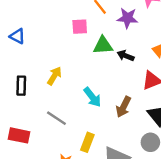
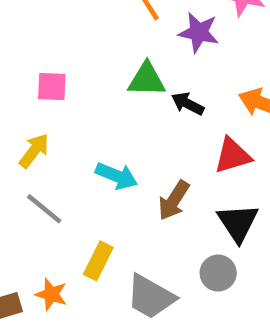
pink square: (80, 27) -> (52, 86), moved
yellow arrow: (54, 76) -> (34, 151), moved
cyan arrow: (92, 97) -> (117, 176), turned -35

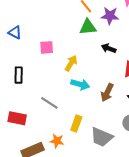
green triangle: (147, 80) -> (88, 27), moved
yellow arrow: (34, 151) -> (71, 63), moved

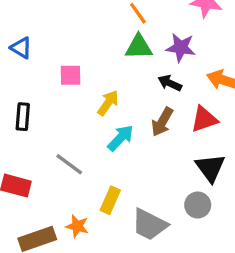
purple star: (110, 16) -> (181, 48), moved
cyan arrow: (80, 84) -> (121, 138), turned -66
brown arrow: (107, 92) -> (162, 122), moved

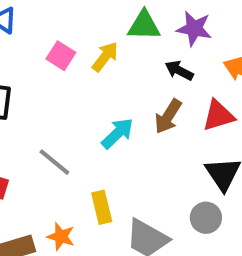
pink square: (70, 75) -> (61, 56), turned 30
yellow arrow: (108, 103) -> (105, 57), moved
yellow rectangle: (110, 200) -> (102, 207), turned -40

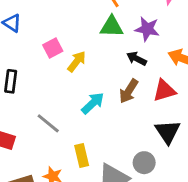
pink square: (61, 56) -> (53, 48), turned 30
yellow arrow: (105, 57) -> (77, 61), moved
gray circle: (206, 218) -> (144, 163), moved

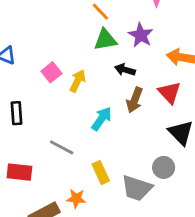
purple star: (147, 29) -> (141, 35), turned 30
black arrow: (137, 59) -> (125, 70), moved
red triangle: (164, 91) -> (169, 92), turned -45

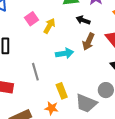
cyan arrow: (102, 119) -> (65, 53), turned 42
gray line: (62, 147) -> (35, 72), turned 42
orange star: (76, 198) -> (51, 108), moved

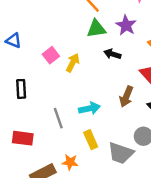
brown arrow: (88, 42) -> (126, 97), moved
cyan arrow: (65, 53) -> (89, 108), moved
orange star: (51, 108) -> (70, 162), moved

